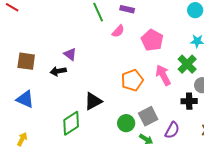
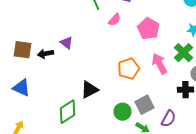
black arrow: (58, 71) -> (46, 54), moved

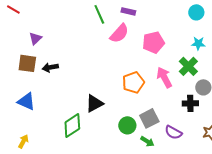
pink semicircle: (114, 20) -> (119, 33), size x1.5
pink pentagon: (148, 29) -> (153, 42), turned 30
purple triangle: (66, 43) -> (35, 38), moved, turned 40
purple semicircle: (168, 119) -> (173, 132), turned 90

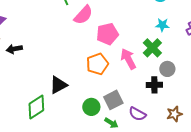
pink pentagon: (153, 42) -> (107, 34), moved

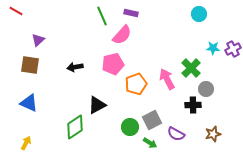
cyan star: (162, 25) -> (213, 48), moved
pink pentagon: (107, 34) -> (113, 64), moved
black arrow: (14, 49) -> (75, 67), moved

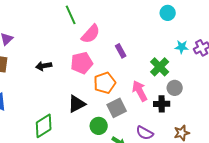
purple rectangle: (131, 13) -> (121, 51), moved, turned 48
pink arrow: (167, 79) -> (140, 91), moved
black triangle: (97, 105) -> (77, 104), moved
gray square: (152, 120) -> (117, 108), moved

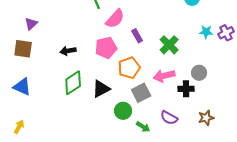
purple rectangle: (121, 51) -> (137, 36), moved
green cross: (160, 67) -> (169, 45), moved
pink arrow: (140, 91) -> (164, 76), turned -75
green diamond: (44, 126) -> (73, 83), moved

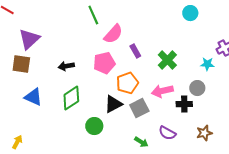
purple triangle: (31, 24) -> (29, 39), size x1.6
cyan star: (206, 32) -> (207, 64), moved
blue triangle: (22, 87) -> (33, 97), moved
black triangle: (101, 89) -> (113, 104), moved
green circle: (123, 111) -> (94, 126), moved

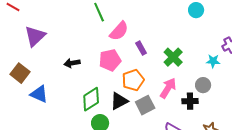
brown square: (21, 64) -> (20, 73), moved, turned 30
pink arrow: (162, 91) -> (168, 88), turned 135
green diamond: (71, 98) -> (91, 99), moved

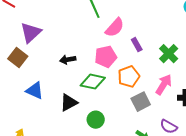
brown square: (20, 73) -> (18, 58), moved
green diamond: (91, 99) -> (93, 82), moved, turned 45
black triangle: (119, 101) -> (69, 103), moved

